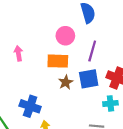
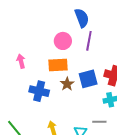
purple line: (92, 51) -> (89, 41), moved
blue cross: (30, 106) -> (39, 91), moved

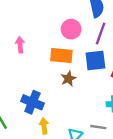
blue square: (88, 79) -> (95, 61), moved
blue cross: (39, 91) -> (32, 102), moved

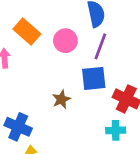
orange rectangle: (61, 56) -> (27, 32), moved, turned 35

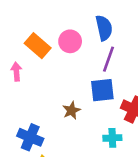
pink circle: (65, 41) -> (70, 41), moved
cyan cross: (116, 130) -> (112, 138), moved

